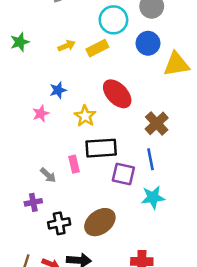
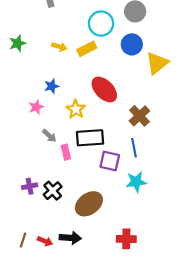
yellow arrow: (67, 46) -> (59, 47), turned 40
yellow triangle: (176, 64) -> (157, 63), turned -30
gray arrow: (48, 175) -> (49, 136), moved
black cross: (59, 223) -> (53, 191), moved, turned -30

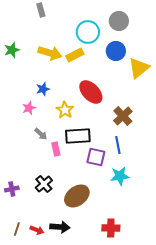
yellow arrow: (59, 47) -> (50, 53), size x1.6
purple cross: (30, 186) -> (12, 189), moved

